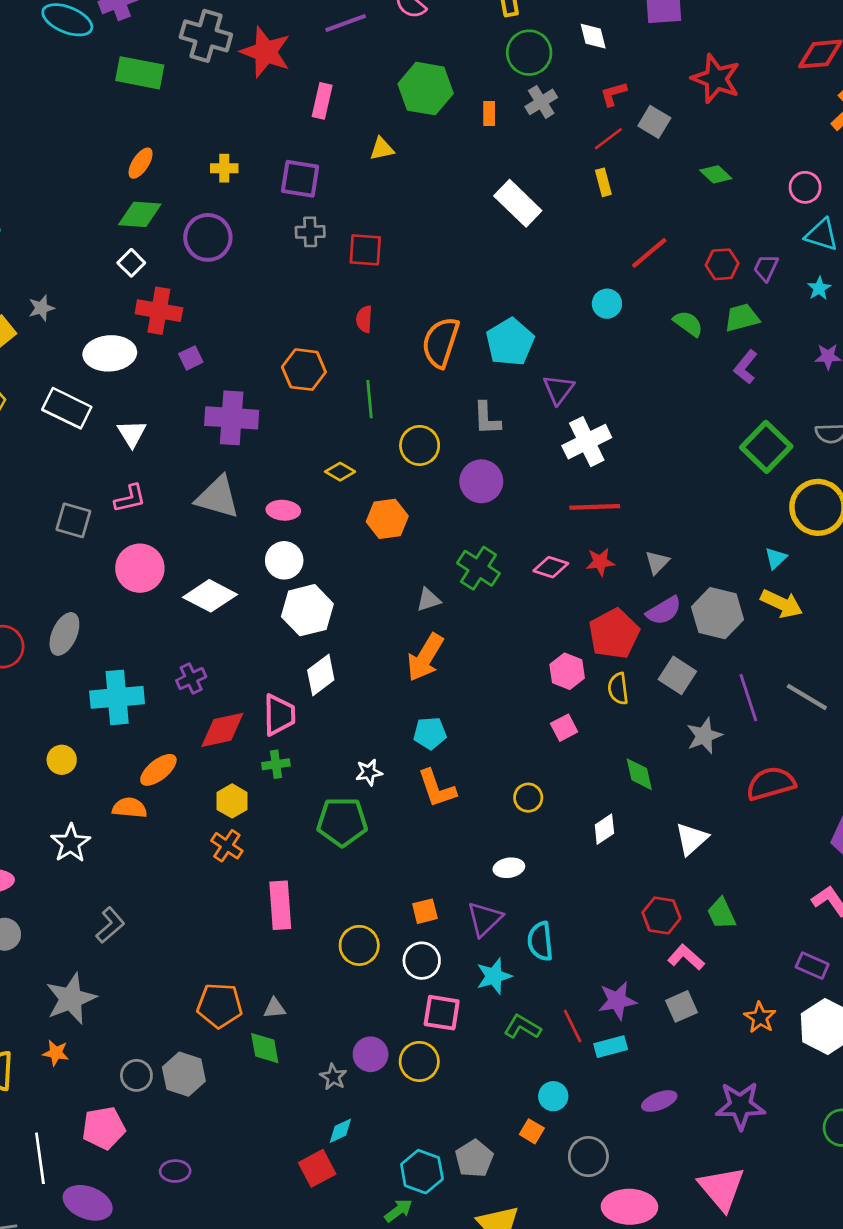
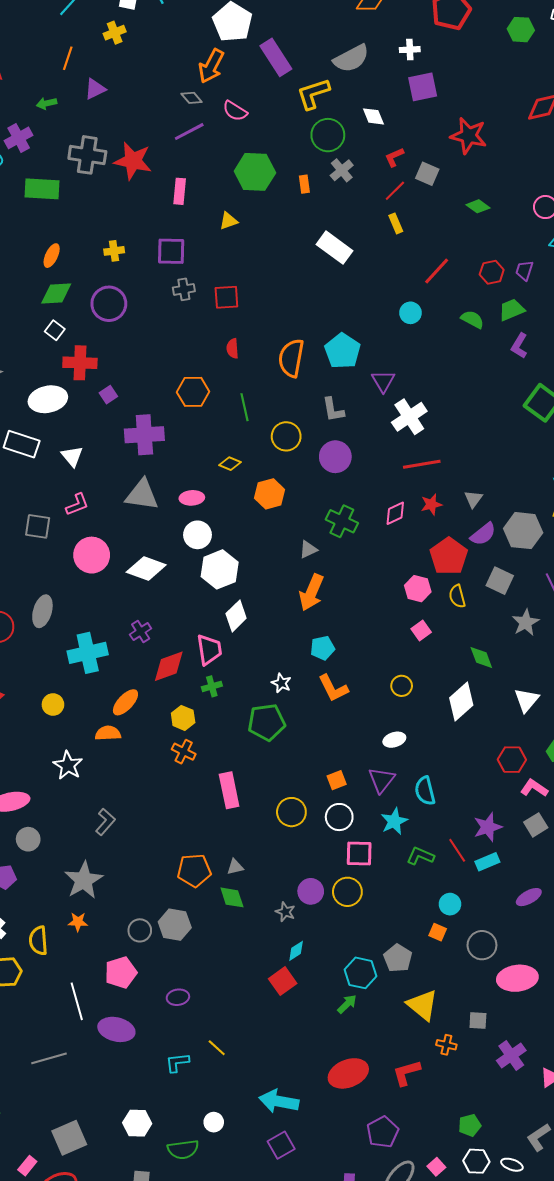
pink diamond: (551, 567) -> (395, 513), turned -35
white star: (369, 772) -> (281, 683), turned -30
white diamond: (604, 829) -> (461, 702), size x1.6

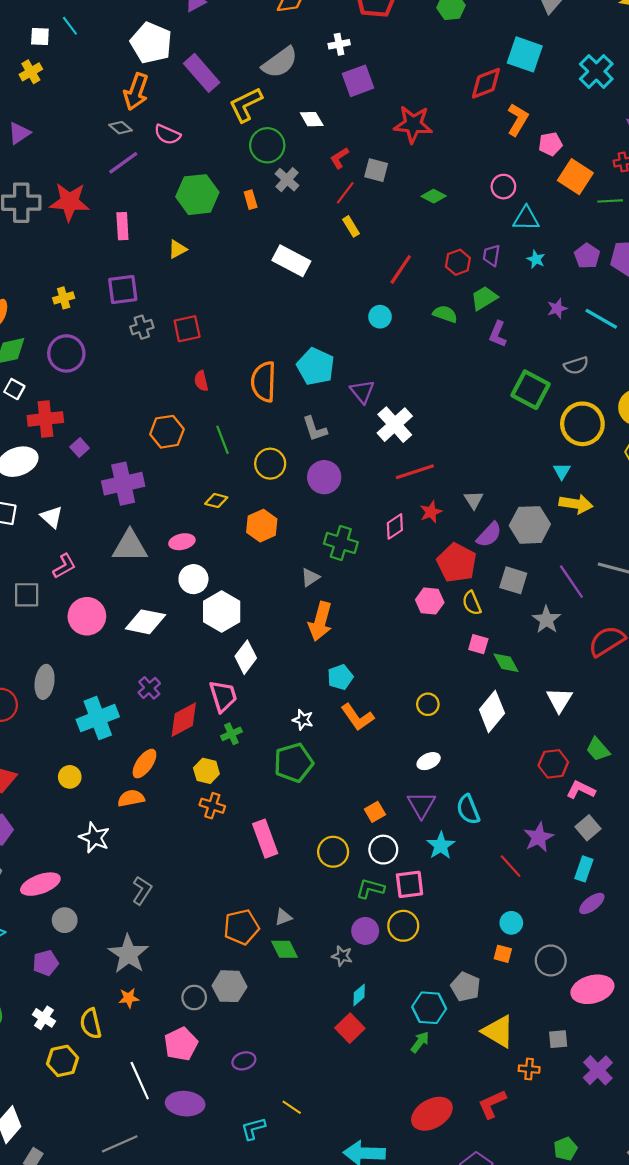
pink square: (421, 631) -> (478, 644), moved, turned -30
green L-shape: (420, 856) -> (370, 889), moved
cyan rectangle: (487, 862) -> (584, 869), moved, turned -40

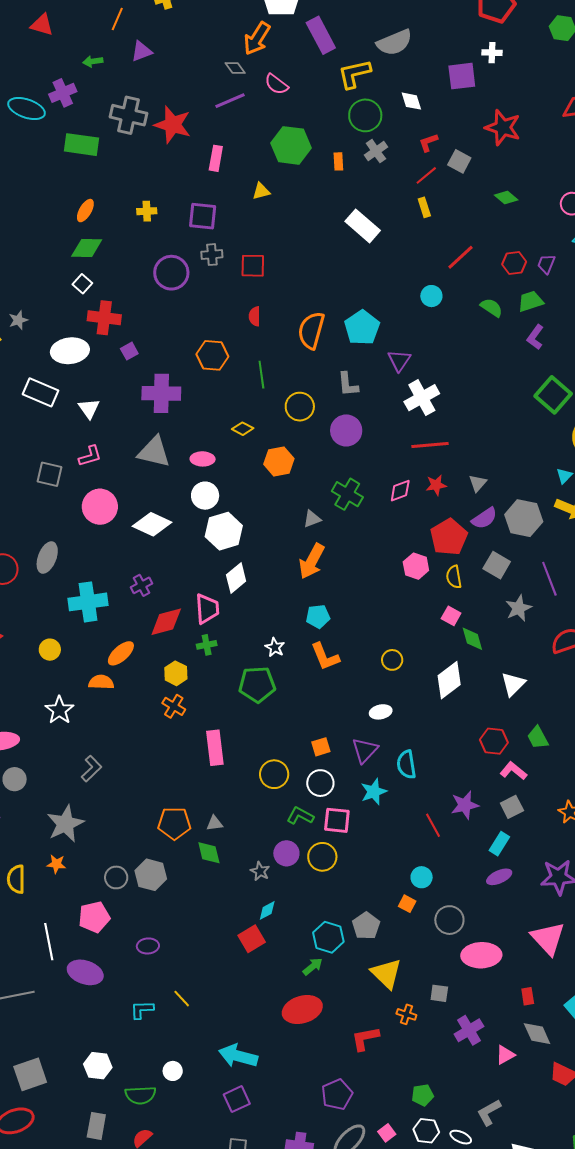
white cross: (339, 44) -> (492, 53), moved
purple circle: (66, 353) -> (171, 273), moved
red ellipse: (432, 1114) -> (302, 1010), moved

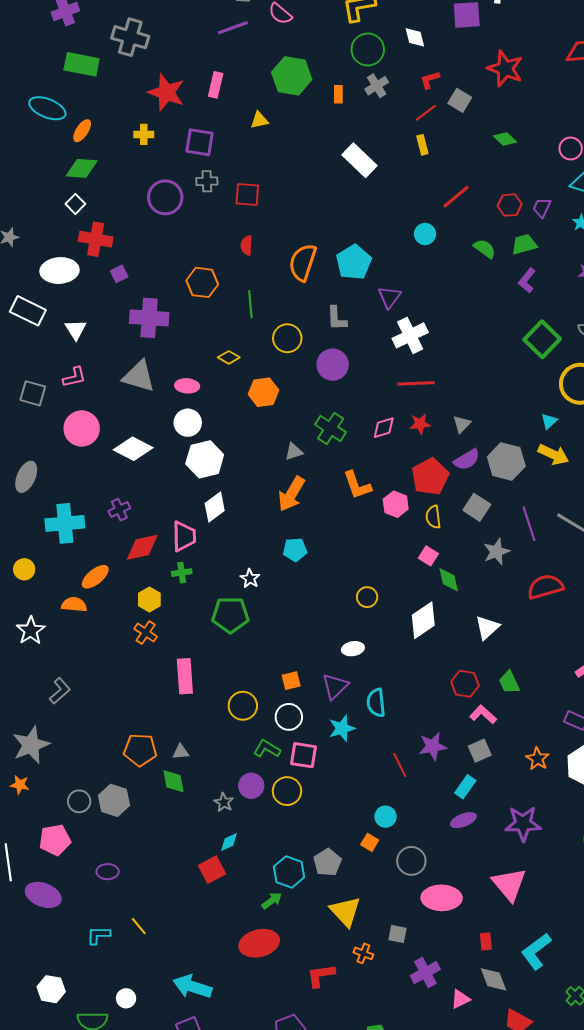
cyan ellipse: (27, 109) -> (47, 108), moved
red star: (173, 125) -> (166, 93), moved
orange L-shape: (325, 657) -> (357, 485), moved

